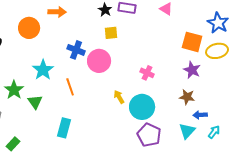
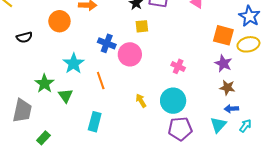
yellow arrow: (119, 97) -> (141, 101), moved
brown star: (187, 97) -> (227, 88), moved
purple pentagon: (149, 135) -> (180, 129), turned -30

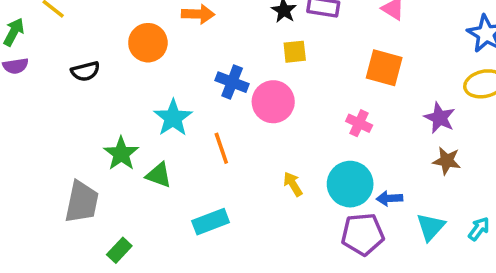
orange square: (223, 35) -> (384, 68), moved
green triangle: (66, 96) -> (159, 175), turned -35
blue arrow: (231, 109) -> (389, 198), moved
cyan rectangle: (95, 122) -> (211, 222), turned 54

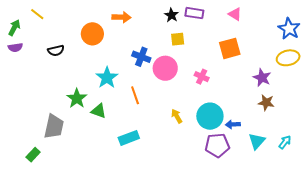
orange square: (384, 68) -> (230, 48), turned -30
pink cross: (359, 123) -> (202, 77), moved
green rectangle: (119, 250) -> (33, 155), moved

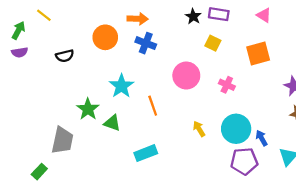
yellow square: (178, 39) -> (213, 43), moved, turned 32
blue cross: (141, 57) -> (146, 43), moved
blue arrow: (233, 124) -> (262, 138), turned 64

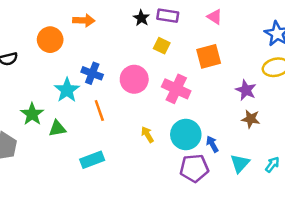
blue cross: (146, 43) -> (92, 73), moved
pink cross: (227, 85) -> (176, 89), size x1.6
green triangle: (112, 123) -> (57, 128), turned -30

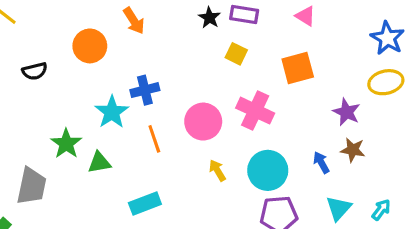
orange arrow: (84, 20) -> (134, 21), turned 55
blue cross: (92, 73) -> (145, 90), turned -35
pink circle: (134, 79) -> (203, 122), moved
blue arrow: (212, 144) -> (321, 162), moved

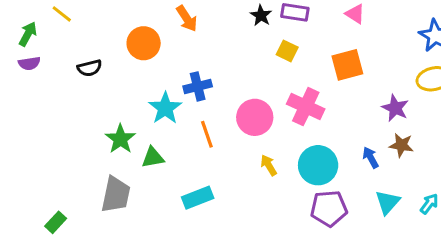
gray trapezoid: (32, 186) -> (116, 195), moved

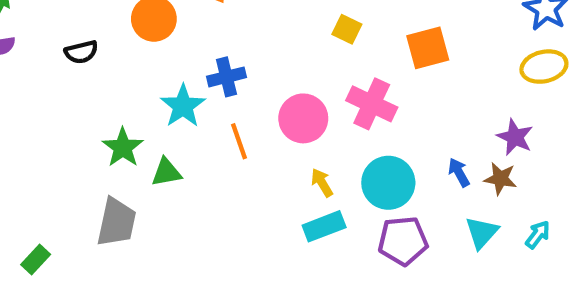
purple star: (395, 108) -> (515, 137), moved
brown star: (401, 145) -> (500, 179), moved
cyan rectangle: (198, 198) -> (324, 226), moved

